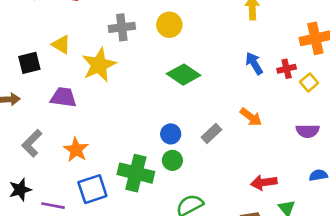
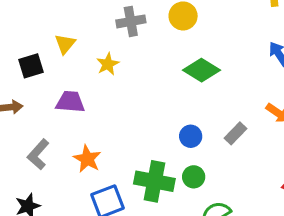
yellow triangle: (61, 45) -> (65, 44), turned 42
yellow star: (99, 65) -> (108, 64), size x0.6
green circle: (172, 160) -> (194, 177), moved

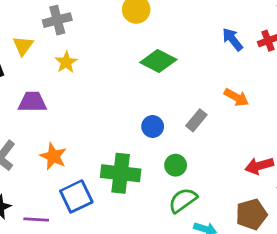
gray cross: (131, 21) -> (57, 20), moved
green circle: (194, 177) -> (176, 165), moved

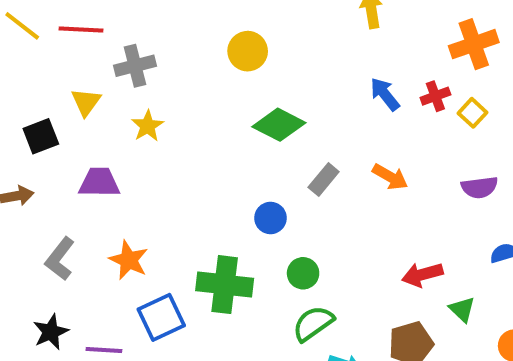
gray rectangle: (196, 120) -> (324, 179), moved

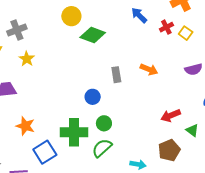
blue arrow: (385, 94) -> (139, 15), moved
green diamond: (279, 125) -> (93, 35), moved
gray rectangle: (324, 179) -> (116, 75), turned -42
green circle: (303, 273) -> (104, 123), moved
green semicircle: (313, 323) -> (102, 148), moved

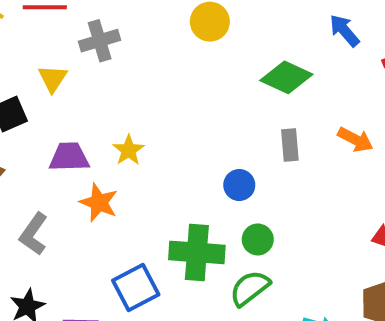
green diamond: (93, 35) -> (286, 77), moved
yellow star: (27, 59) -> (129, 150), moved
orange star: (25, 126) -> (99, 203), moved

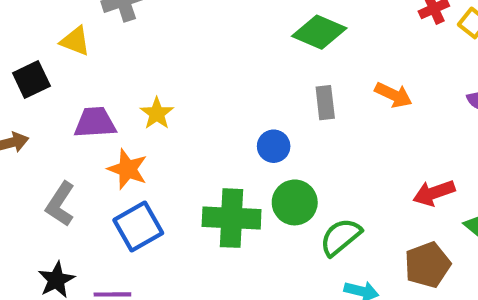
yellow triangle: (53, 79) -> (75, 41), turned -40
green circle: (258, 239) -> (295, 202), size x1.4
blue square: (136, 287) -> (138, 227), moved
green semicircle: (250, 288) -> (341, 237), moved

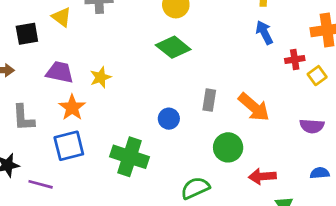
green diamond: (319, 32) -> (173, 47), moved
orange arrow: (393, 95) -> (254, 107), size x1.4
green circle: (295, 202) -> (228, 147), moved
gray L-shape: (60, 204) -> (23, 118), turned -52

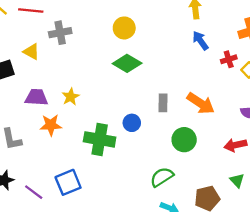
orange star: (72, 107) -> (51, 125), turned -30
blue square: (69, 146) -> (68, 182), moved
green cross: (129, 157) -> (100, 139), moved
red arrow: (262, 176) -> (235, 145), moved
purple line: (41, 184) -> (34, 192), turned 30

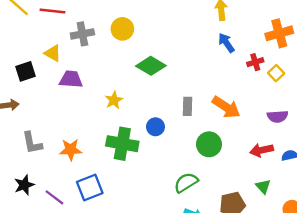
yellow circle: (124, 28) -> (122, 29), moved
purple trapezoid: (36, 97) -> (71, 79), moved
yellow star: (71, 97) -> (114, 100), moved
orange star: (51, 125) -> (71, 150), moved

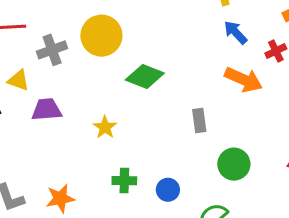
yellow circle: (122, 29) -> (101, 36), size x1.4
orange arrow: (226, 107) -> (243, 80), moved
blue circle: (155, 127) -> (168, 190), moved
green cross: (122, 144) -> (124, 181), size x0.6

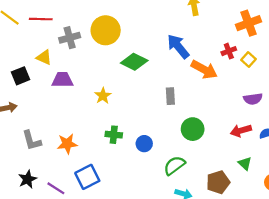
blue arrow: (236, 32) -> (178, 46), moved, size x1.4

